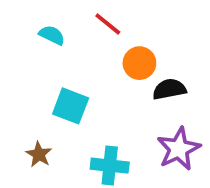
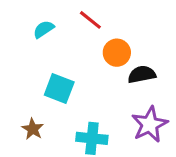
cyan semicircle: (52, 35) -> (44, 29), turned -60

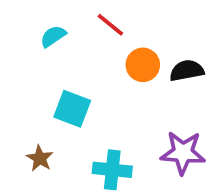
black semicircle: (142, 74) -> (187, 71), moved
purple star: (150, 124) -> (183, 153), turned 30

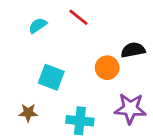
orange circle: (143, 65) -> (107, 68), moved
brown star: (40, 158) -> (28, 113), turned -30

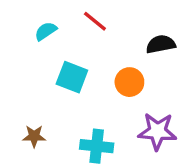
black semicircle: (133, 50) -> (161, 44), moved
cyan square: (51, 77) -> (72, 77), moved

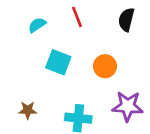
red line: (95, 21) -> (77, 17), turned 30
black semicircle: (161, 44) -> (126, 20), moved, turned -65

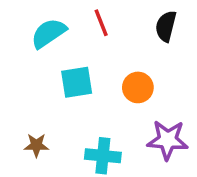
cyan semicircle: (37, 25) -> (49, 33), size x1.5
cyan square: (58, 62) -> (77, 82), turned -30

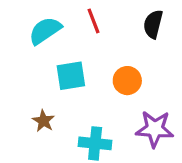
brown star: (36, 145) -> (43, 121), moved, turned 30

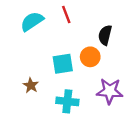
black semicircle: (153, 24) -> (105, 35), moved
cyan square: (71, 76) -> (63, 64), moved

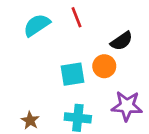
black semicircle: (105, 35) -> (122, 41), turned -138
brown star: (31, 85) -> (30, 121), moved

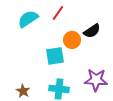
red line: (76, 17) -> (58, 13), turned 56
orange circle: (104, 66) -> (72, 40), moved

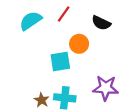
black semicircle: (92, 31) -> (101, 23), moved, turned 60
brown star: (23, 91) -> (42, 100), moved

